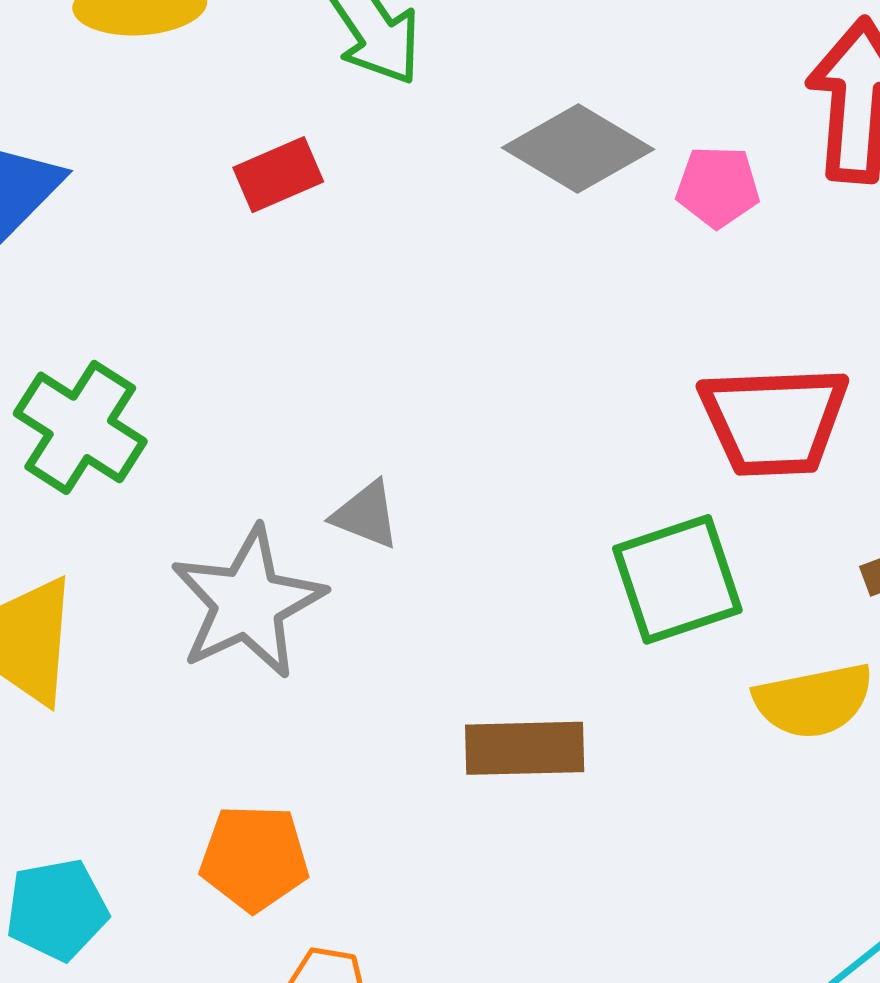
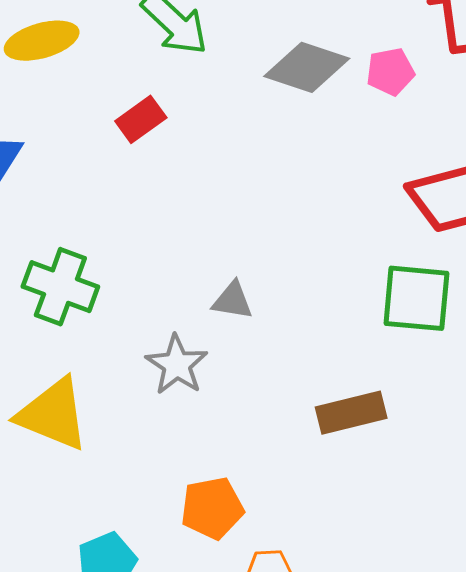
green square: (677, 579) -> (416, 298), turned 36
gray star: (248, 603) -> (177, 365), size x0.7

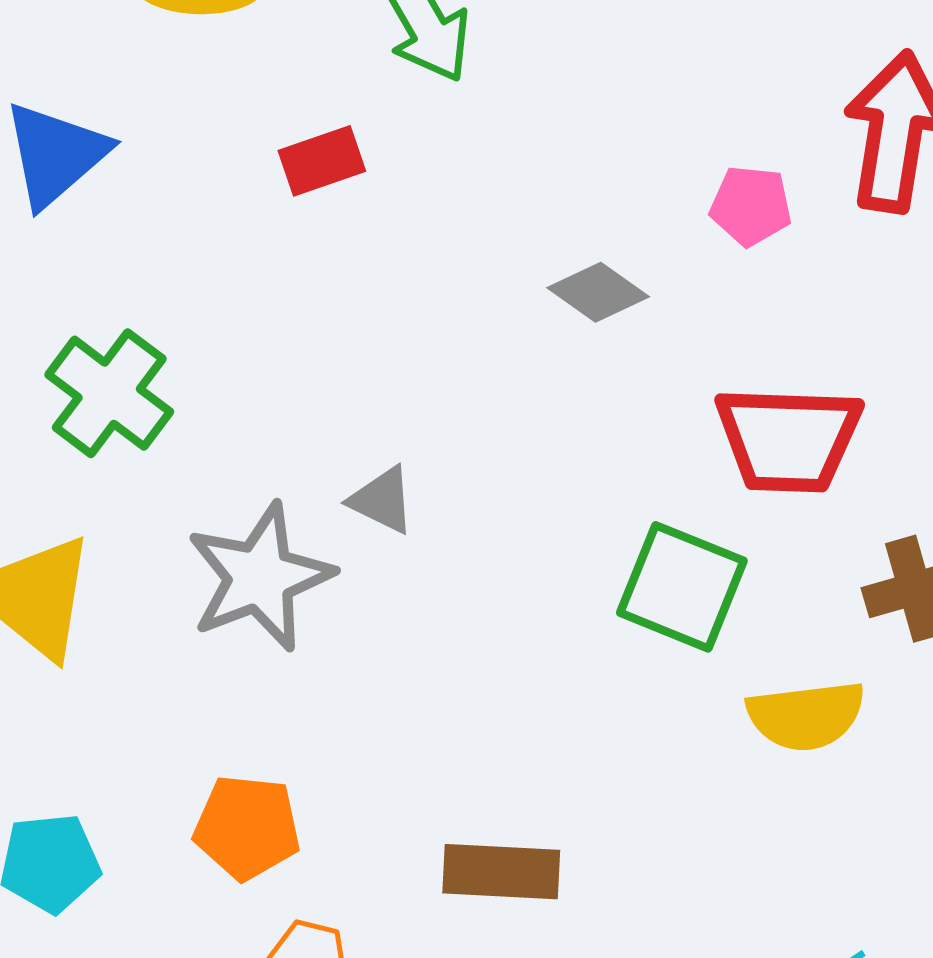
gray diamond: (307, 67) -> (598, 292), moved, size x0.7
gray star: (177, 365) -> (260, 577), size x1.4
brown rectangle: (351, 413) -> (501, 872), moved

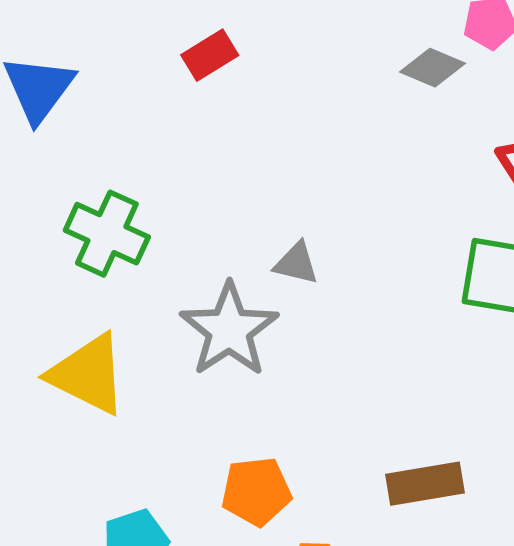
gray diamond: (598, 292) -> (432, 68), moved

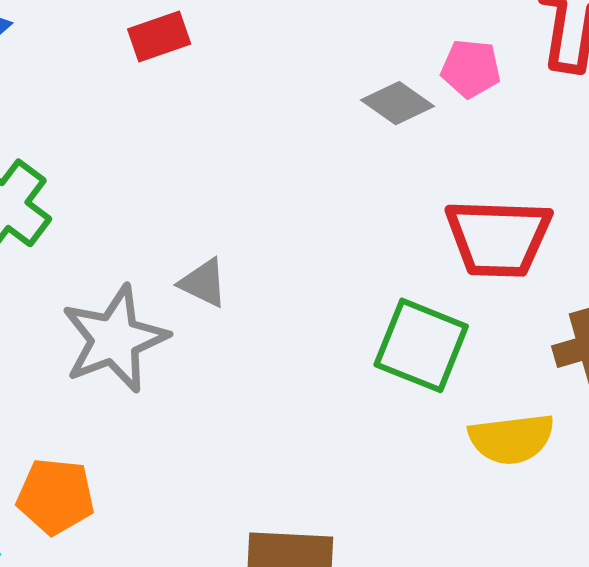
orange pentagon: (256, 491) -> (56, 496), moved

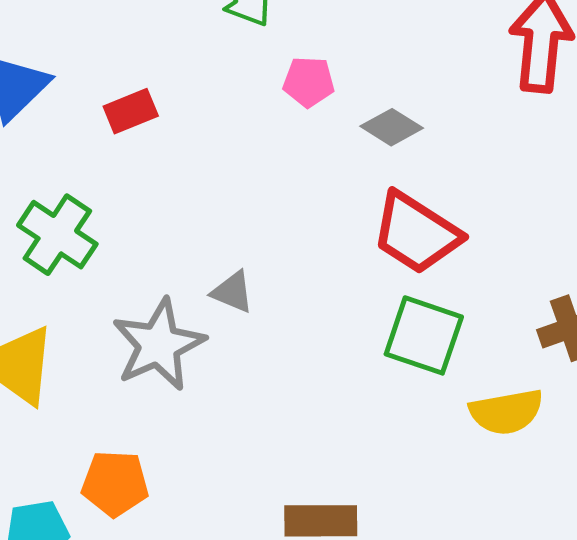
red rectangle: (159, 37) -> (131, 111), moved
pink pentagon: (471, 69) -> (309, 82), moved
red trapezoid: (498, 238) -> (416, 233), moved, turned 34

